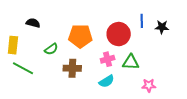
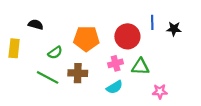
green line: (23, 68) -> (48, 77), moved

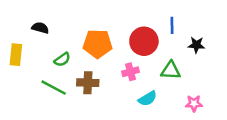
black star: (174, 29) -> (196, 45), moved
green triangle: (140, 67) -> (171, 71), moved
cyan semicircle: (114, 87) -> (148, 99), moved
pink star: (160, 91) -> (194, 103), moved

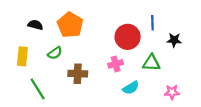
orange pentagon: (98, 44) -> (70, 25), moved, turned 30
yellow rectangle: (16, 55) -> (22, 56), moved
green line: (54, 88) -> (38, 89), moved, turned 30

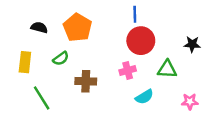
blue line: (152, 23) -> (135, 14), moved

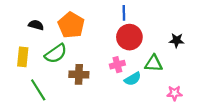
green semicircle: (61, 59) -> (56, 54), size x1.5
cyan semicircle: (144, 97) -> (133, 79), moved

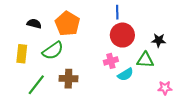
black star: (177, 40) -> (159, 40), moved
brown cross: (79, 74) -> (68, 79), moved
green line: (38, 90) -> (36, 85), turned 70

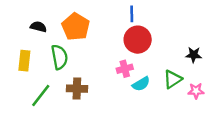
black star: (159, 40) -> (194, 55), moved
green semicircle: (53, 51) -> (59, 57), turned -65
green triangle: (145, 60) -> (173, 79), moved, turned -36
pink star: (165, 88) -> (196, 91), moved

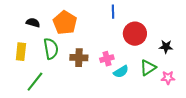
red circle: (138, 40) -> (135, 34), moved
brown cross: (77, 89) -> (79, 58), moved

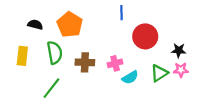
pink star: (168, 78) -> (181, 70), moved
green line: (35, 82) -> (51, 88), moved

